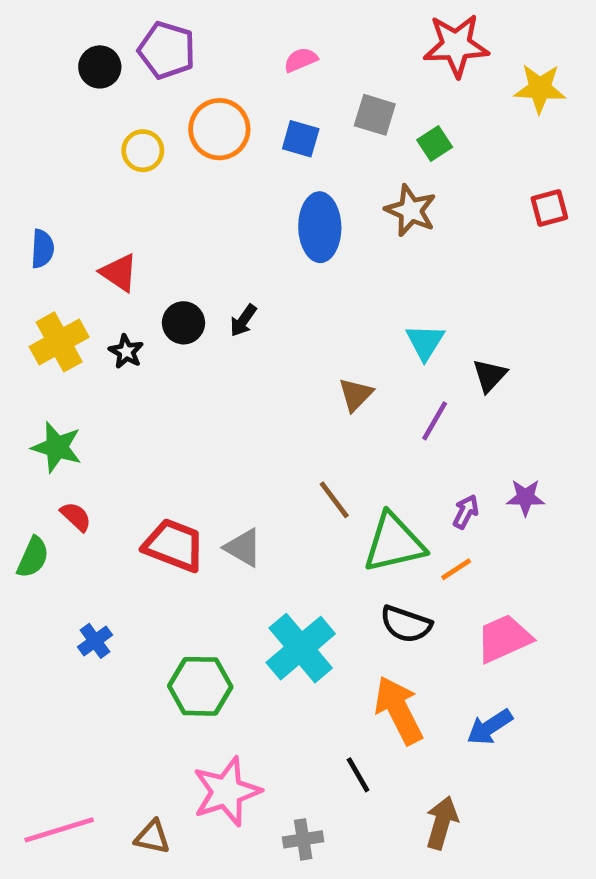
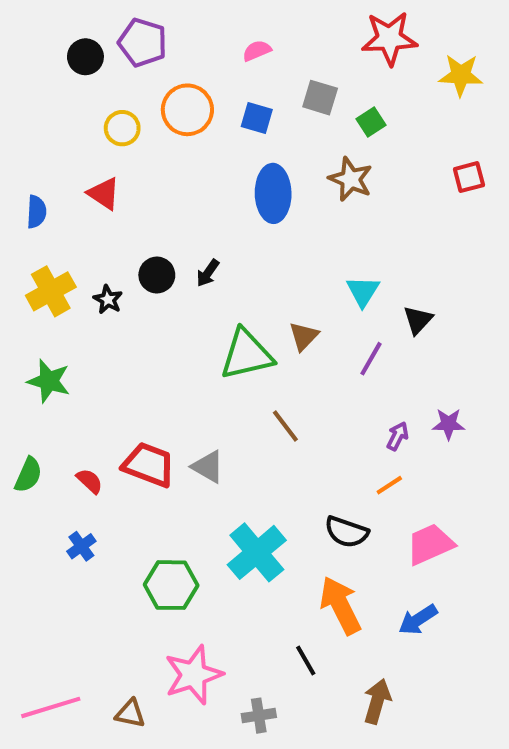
red triangle: (119, 273) -> (104, 193), moved
red semicircle: (76, 517) -> (90, 481), moved
green triangle: (394, 543) -> (247, 355), moved

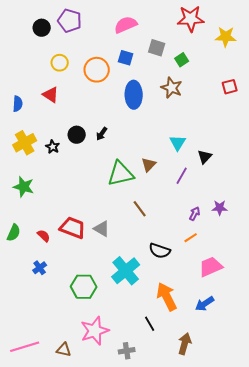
pink semicircle: (257, 51) -> (126, 25), size x1.6
orange circle: (187, 110) -> (97, 70), moved
black semicircle: (347, 532) -> (160, 251), moved

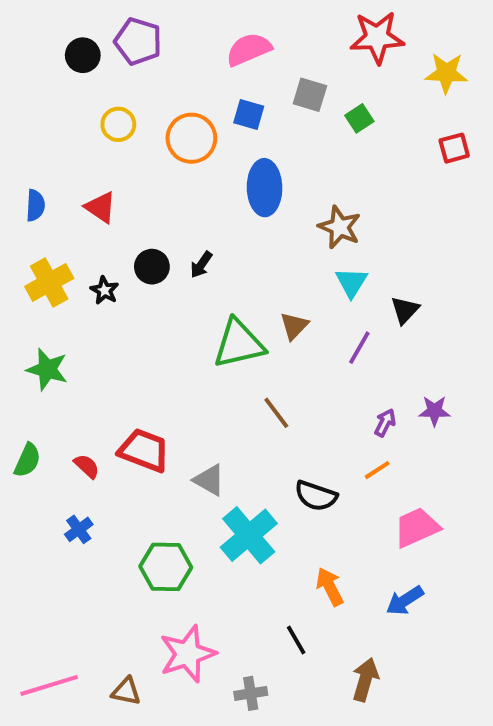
red square: (230, 87) -> (454, 148), moved
brown star: (172, 88) -> (340, 227), moved
red triangle: (51, 95) -> (101, 207), moved
gray triangle: (102, 229) -> (209, 480), moved
orange arrow: (167, 297) -> (330, 587), size x0.7

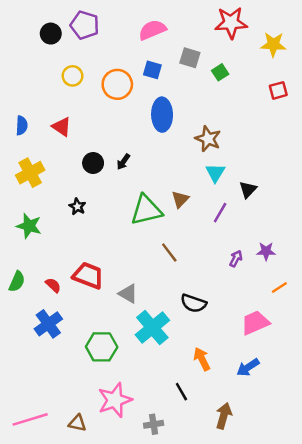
black star: (104, 290) -> (77, 207), moved
orange line: (377, 470) -> (279, 288), moved
blue cross: (79, 529) -> (48, 324), size x1.6

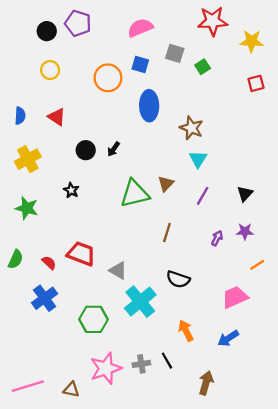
yellow circle: (73, 76) -> (50, 70), moved
black triangle: (248, 190) -> (245, 194), moved
brown line: (169, 253) -> (167, 233), moved, turned 54
gray cross: (154, 424) -> (141, 364), moved

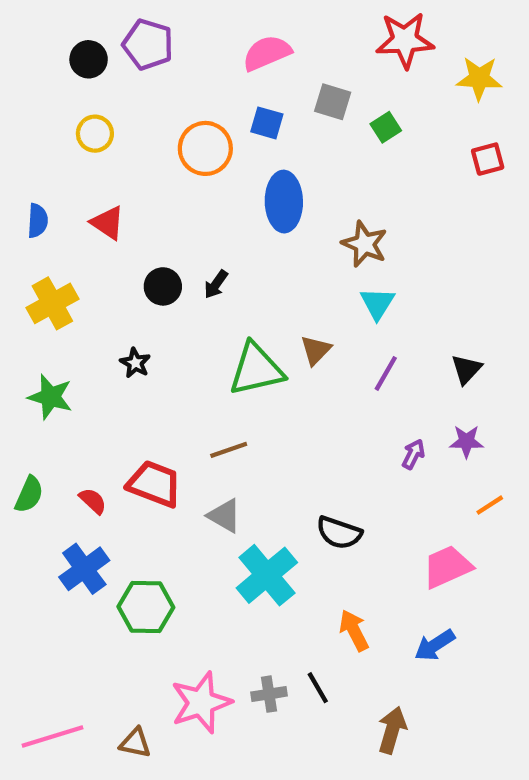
brown line: (167, 233) -> (229, 450), moved, turned 54
green hexagon: (93, 319) -> (146, 607), moved

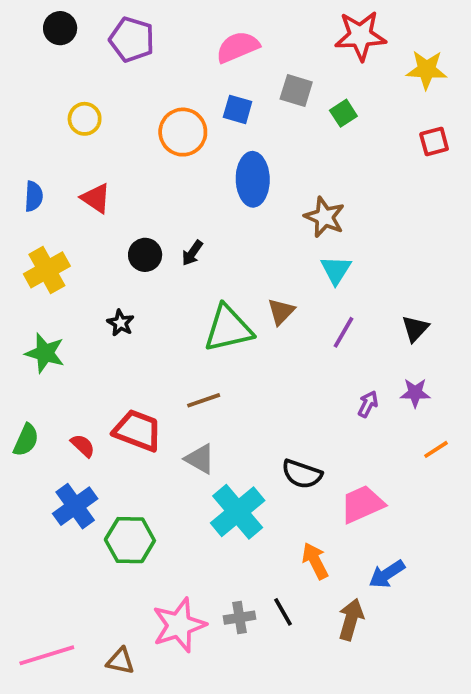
black circle: (89, 59) -> (60, 28), moved
pink trapezoid: (447, 567) -> (362, 504), moved
brown arrow: (392, 730) -> (351, 619), moved

